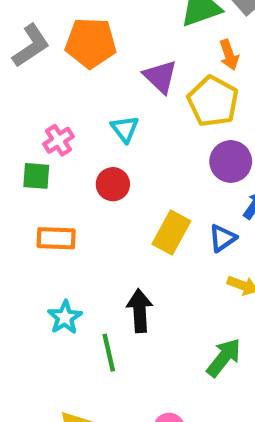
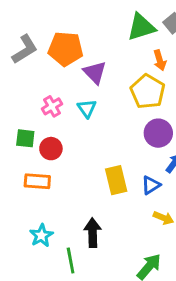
purple triangle: (160, 77) -> (95, 72), moved
pink cross: (58, 140) -> (52, 106), moved
red circle: (113, 184) -> (51, 149), moved
yellow rectangle: (171, 233) -> (116, 180), turned -44

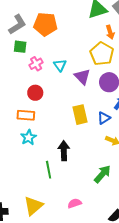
purple triangle: (95, 72) -> (82, 77), moved
green square: (25, 138) -> (20, 47), moved
cyan star: (41, 235) -> (29, 137), moved

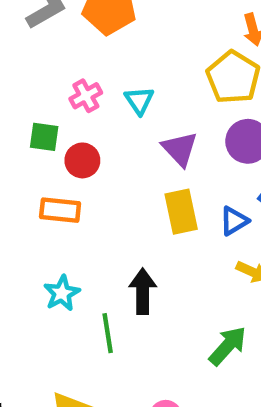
green square: (20, 47) -> (44, 137), moved
purple triangle: (82, 77) -> (180, 149), moved
cyan star: (29, 137) -> (62, 293), moved

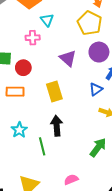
pink cross: (86, 96) -> (33, 38), moved, turned 32
cyan triangle: (139, 100) -> (47, 20), moved
yellow rectangle: (181, 212) -> (54, 91), moved

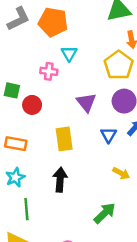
blue triangle: (96, 89) -> (109, 135), moved, turned -32
orange rectangle: (15, 92) -> (16, 144), moved
green line: (42, 146) -> (26, 209), moved

